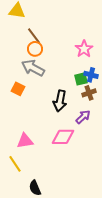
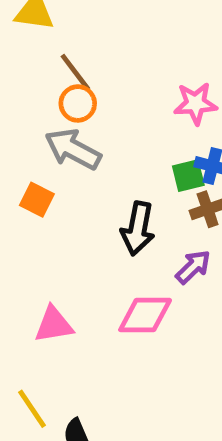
pink star: (84, 49) -> (196, 103), turned 30
yellow line: (15, 164) -> (32, 409), moved

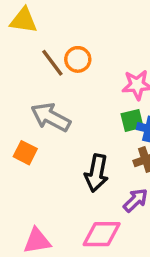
orange circle: (78, 103) -> (78, 59), moved
green square: (188, 176) -> (132, 120), moved

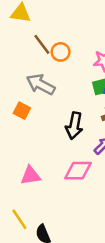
orange circle: (78, 59) -> (61, 52), moved

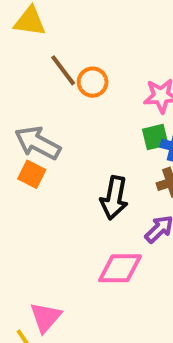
gray arrow: (41, 84) -> (38, 143), moved
pink triangle: (31, 176) -> (46, 317), moved, turned -40

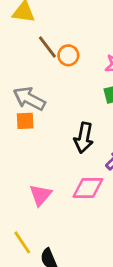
orange square: (32, 174) -> (25, 121), turned -30
pink triangle: (46, 317) -> (40, 195), moved

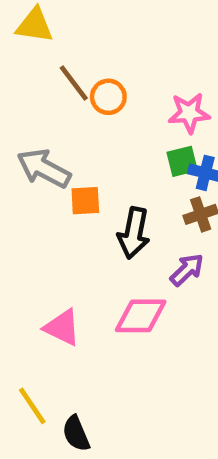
orange square: (25, 121) -> (85, 201), moved
pink triangle: (40, 195) -> (62, 327), turned -45

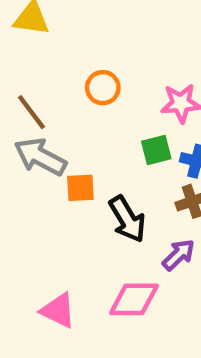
brown line: (74, 83) -> (31, 112), moved
green square: (182, 161) -> (156, 150), moved
black arrow: (134, 233) -> (127, 219), turned -42

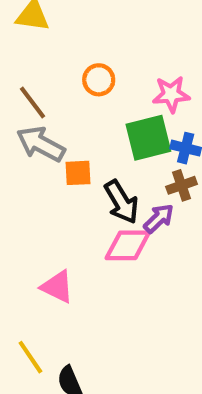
green square: (156, 150) -> (148, 138), size x1.6
purple arrow: (179, 255) -> (159, 218), moved
pink diamond: (134, 299) -> (128, 245), moved

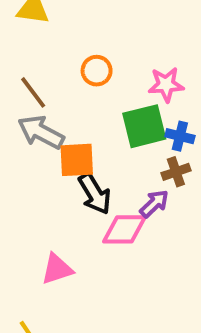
orange square: (78, 173) -> (77, 160), size x1.4
black arrow: (121, 202) -> (95, 194), moved
pink triangle: (57, 287) -> (57, 269), turned -44

